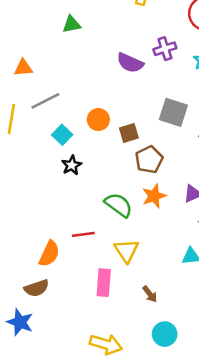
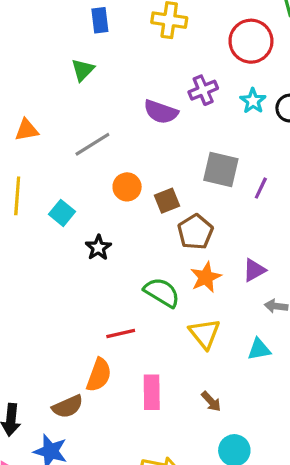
green triangle: (72, 24) -> (83, 70), turned -30
gray line: (45, 101) -> (92, 144), moved
cyan square: (62, 135) -> (62, 213), moved
yellow triangle: (126, 251) -> (205, 334), moved
orange semicircle: (49, 254) -> (99, 375), moved

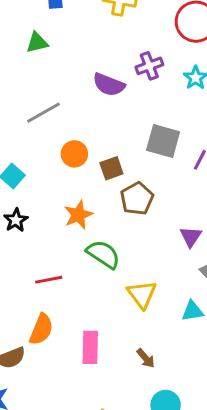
green triangle: (83, 70) -> (37, 43), turned 30
black star: (98, 248) -> (16, 220), moved
purple triangle: (254, 270) -> (191, 237), turned -30
orange star: (206, 277) -> (78, 215), moved
red line: (121, 333) -> (49, 280), moved

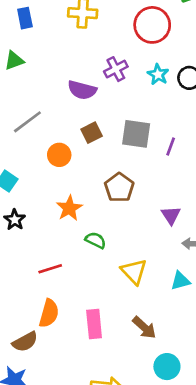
brown square: (111, 168) -> (92, 133), moved
green semicircle: (103, 254) -> (96, 240), size x0.7
brown arrow: (146, 358) -> (144, 328), size x1.4

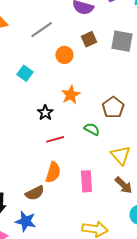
brown pentagon: (119, 187) -> (113, 107), moved
black star: (15, 220) -> (45, 113), moved
green semicircle: (96, 240) -> (92, 129), moved
yellow triangle: (134, 272) -> (121, 155), moved

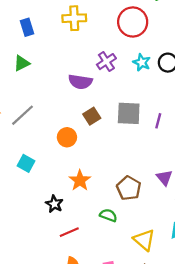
gray line: (42, 30) -> (22, 115), moved

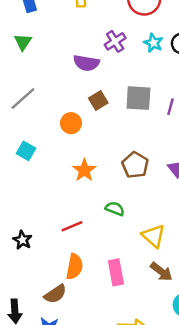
green triangle: (22, 63) -> (23, 42), turned -30
brown pentagon: (129, 188) -> (135, 165), moved
black star: (54, 204) -> (22, 240), moved

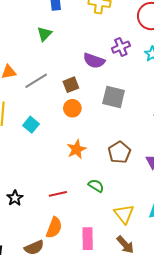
gray square: (138, 98) -> (114, 97), moved
brown square: (98, 100) -> (71, 85), moved

